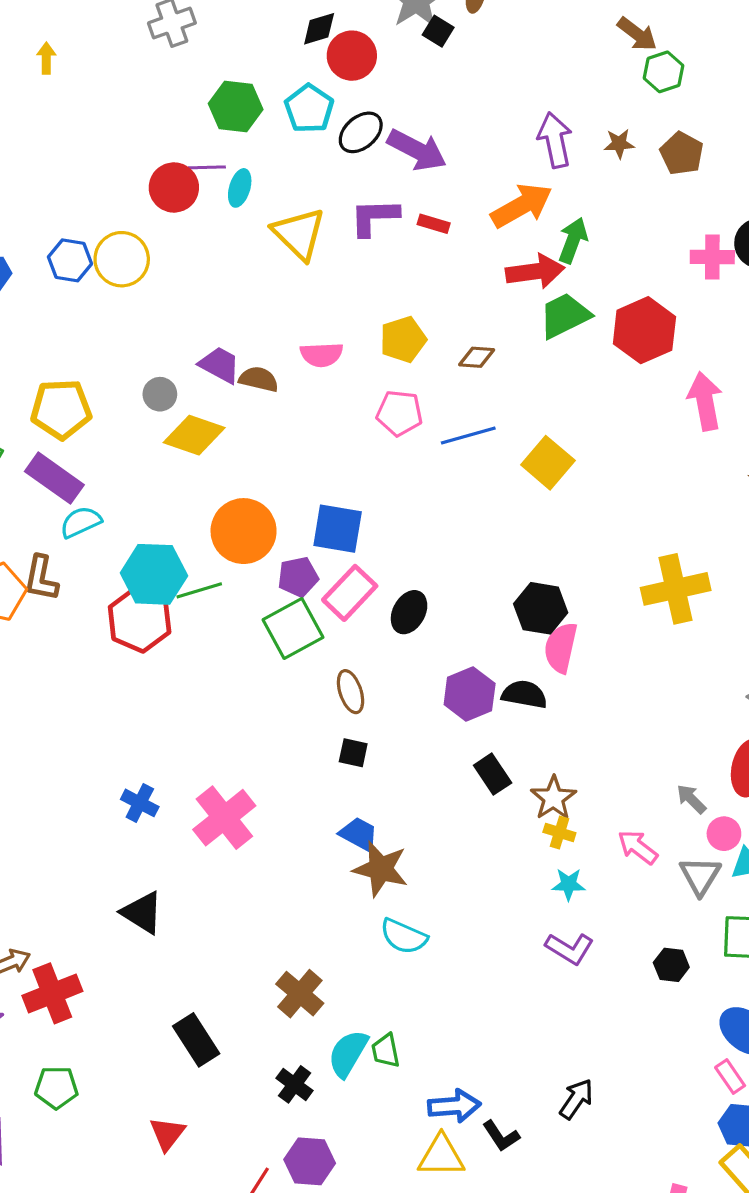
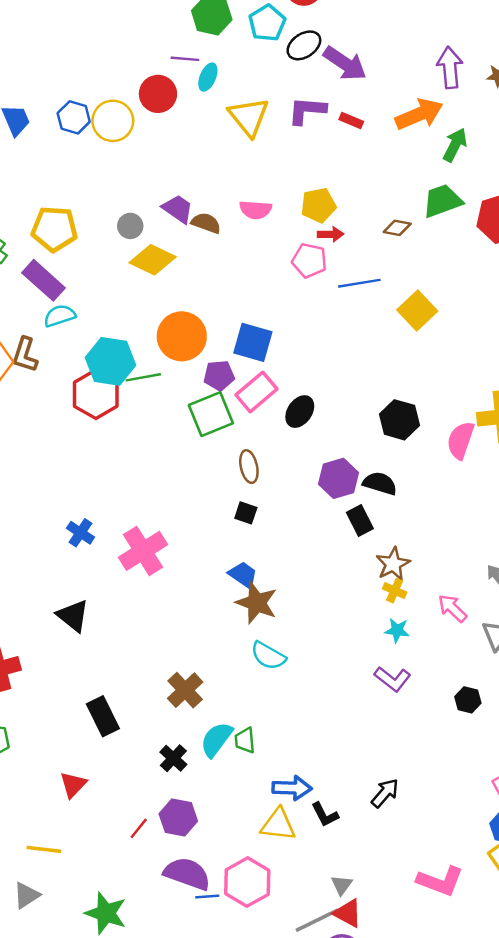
red circle: (174, 187) -> (158, 94), moved
red arrow: (535, 271) -> (331, 234), moved, size x0.6
brown diamond: (477, 357) -> (397, 228), moved
pink semicircle: (561, 648) -> (460, 440), moved
black rectangle: (493, 774) -> (360, 520), moved

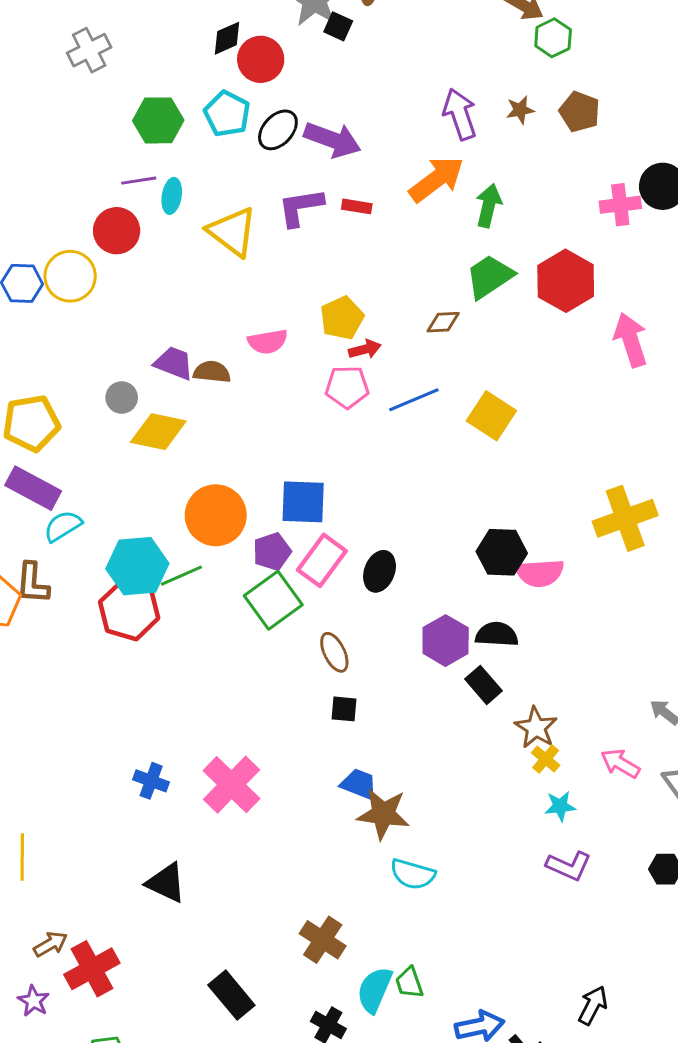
pink semicircle: (460, 440) -> (540, 573), moved, turned -99
yellow cross: (395, 591) -> (546, 759), turned 30

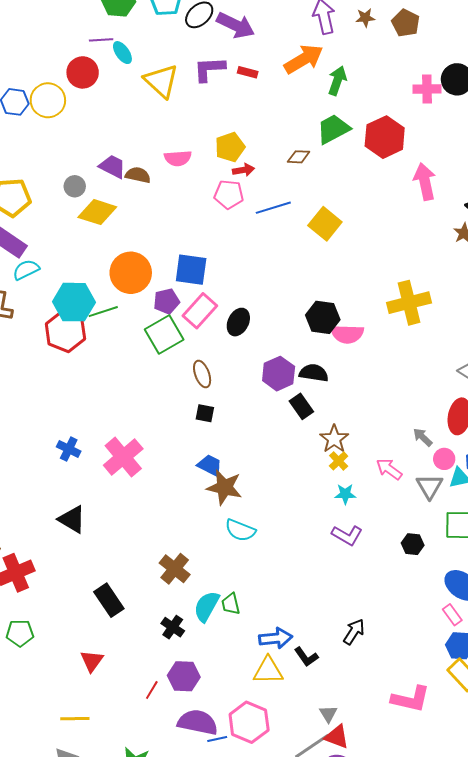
cyan ellipse: (172, 196) -> (122, 53), turned -50

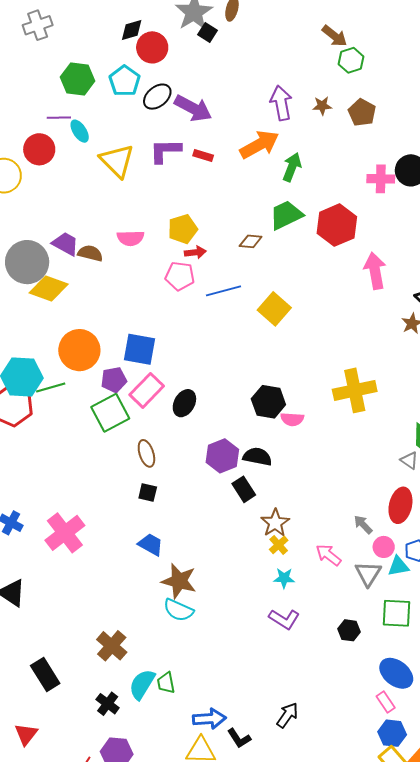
gray circle: (75, 186) -> (27, 262), size x2.0
pink semicircle: (347, 334) -> (292, 419), size x0.7
brown star: (224, 487) -> (179, 581), moved

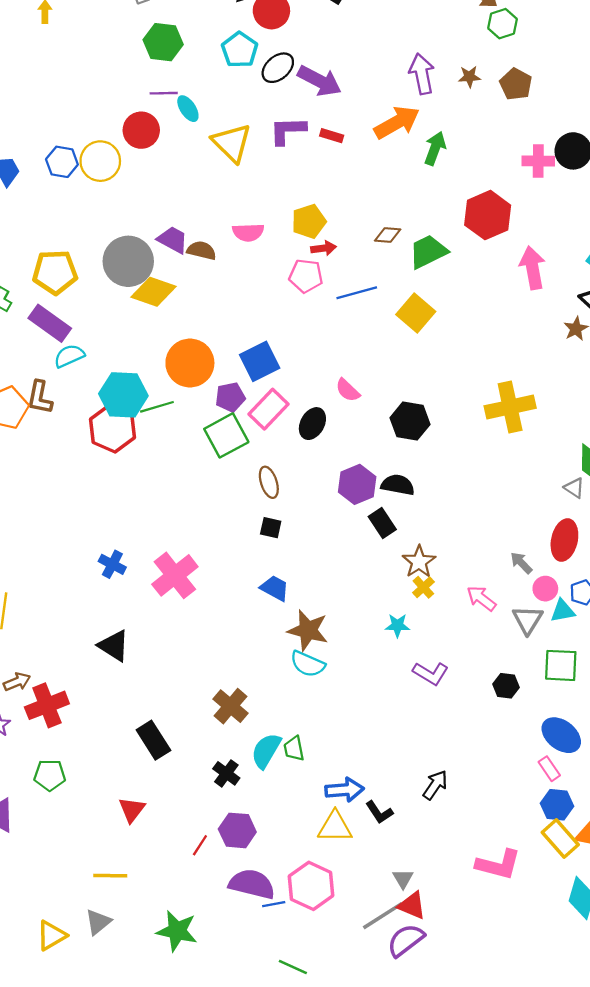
green hexagon: (78, 79) -> (163, 42), moved
green trapezoid: (286, 215) -> (428, 252), moved
blue square: (139, 349) -> (260, 361), turned -36
pink semicircle: (292, 419) -> (348, 390), moved, turned 40
cyan star: (284, 578) -> (397, 625), moved

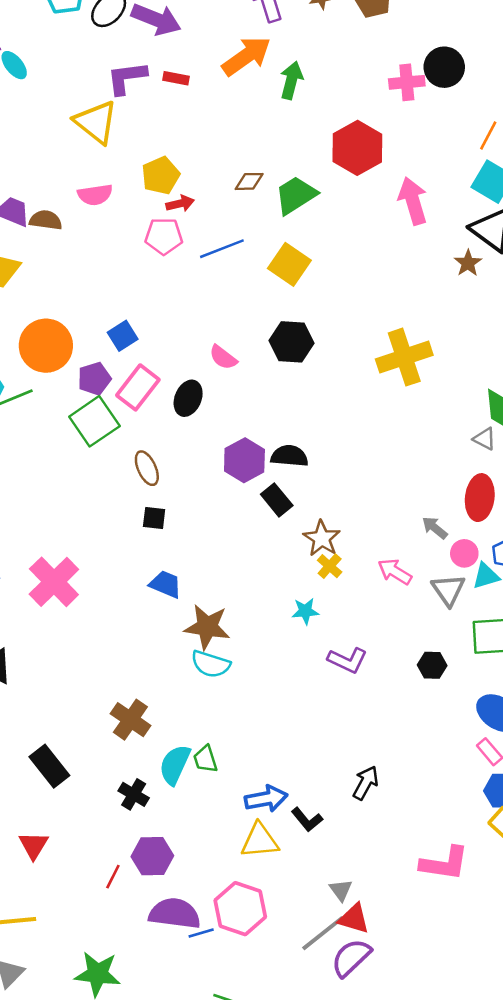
yellow triangle: (232, 143) -> (96, 122), moved
blue square: (260, 361) -> (123, 336), size x0.7
black hexagon: (410, 421) -> (292, 342), moved

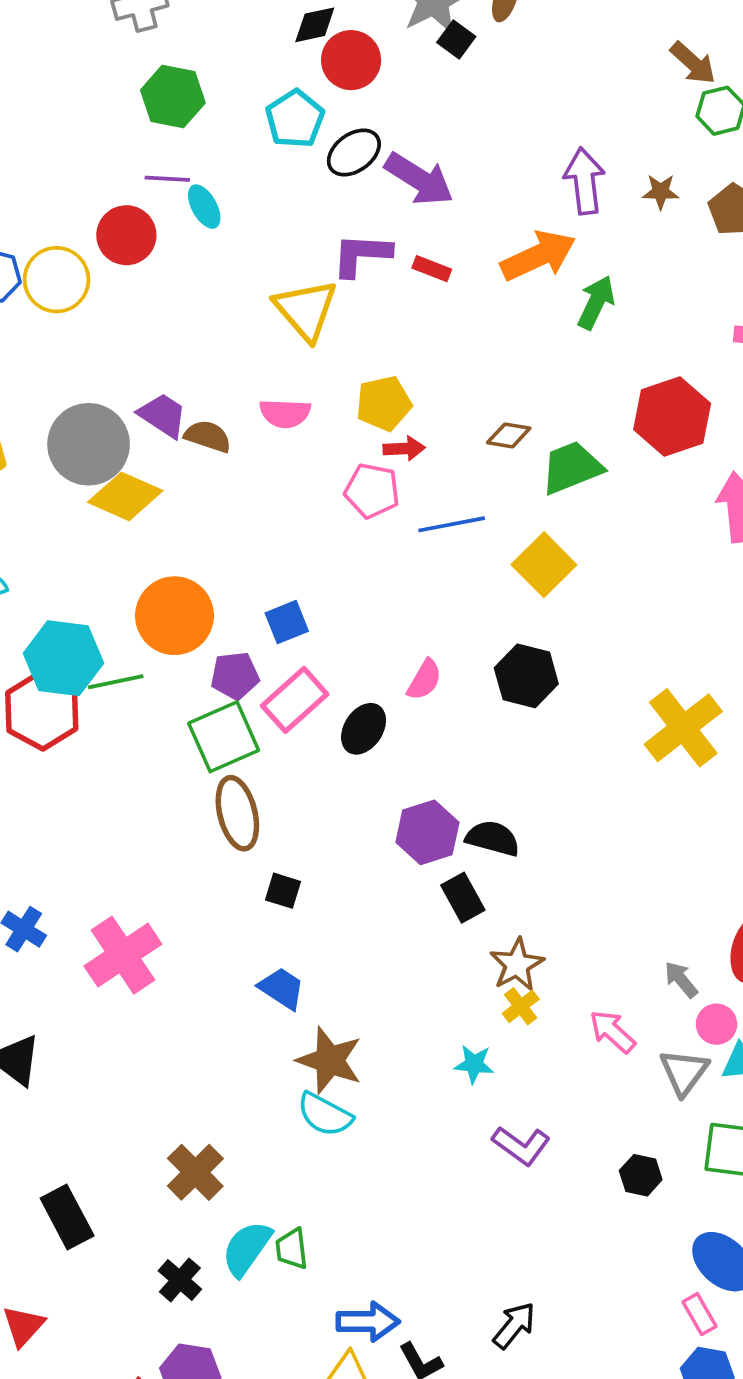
pink semicircle: (223, 357) -> (424, 680), turned -108
yellow cross: (404, 357) -> (683, 728), turned -30
brown ellipse: (147, 468) -> (237, 813), moved, size x1.4

